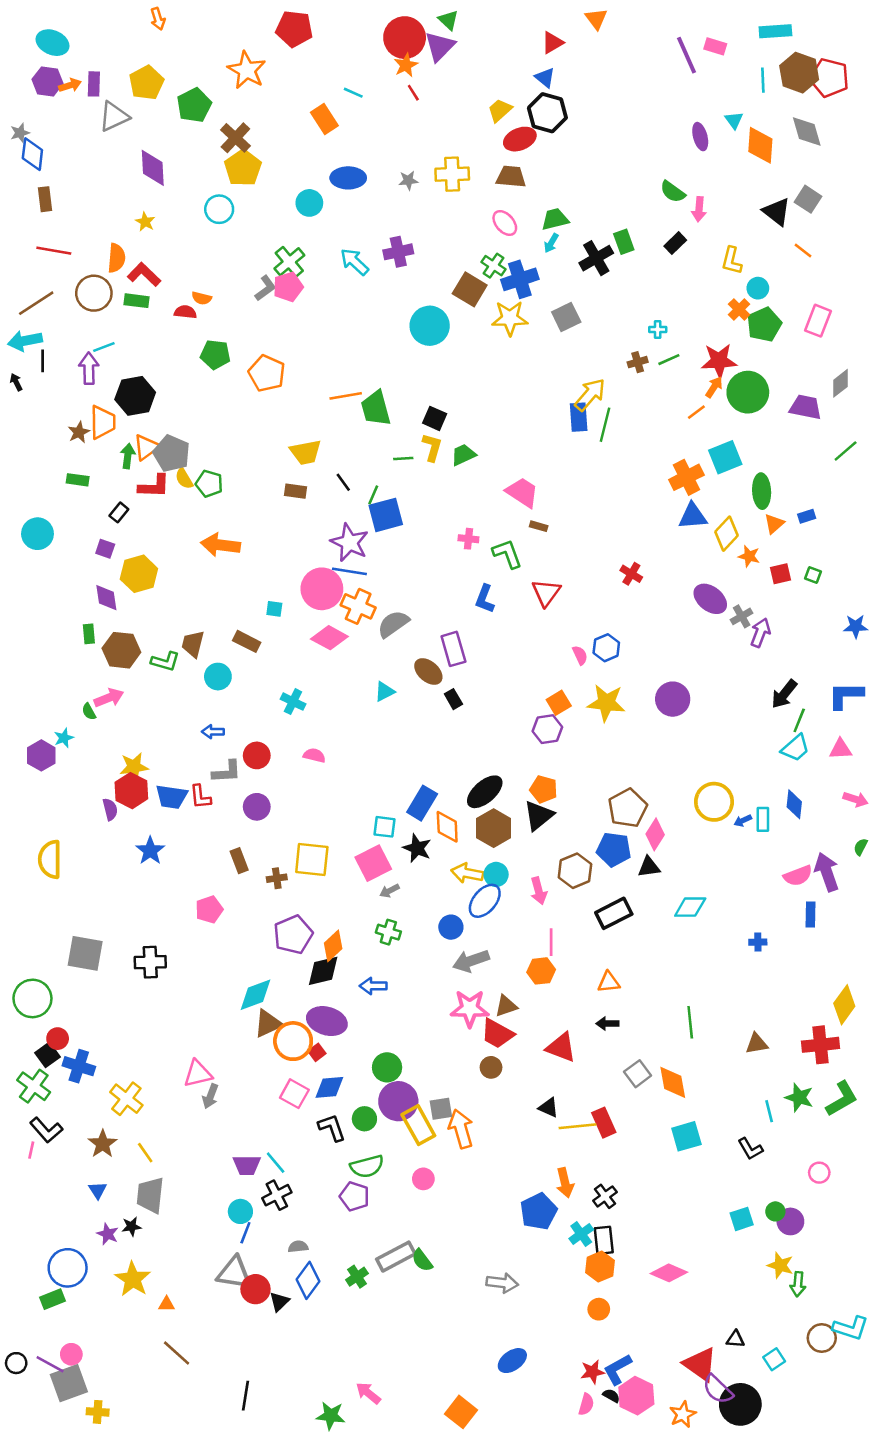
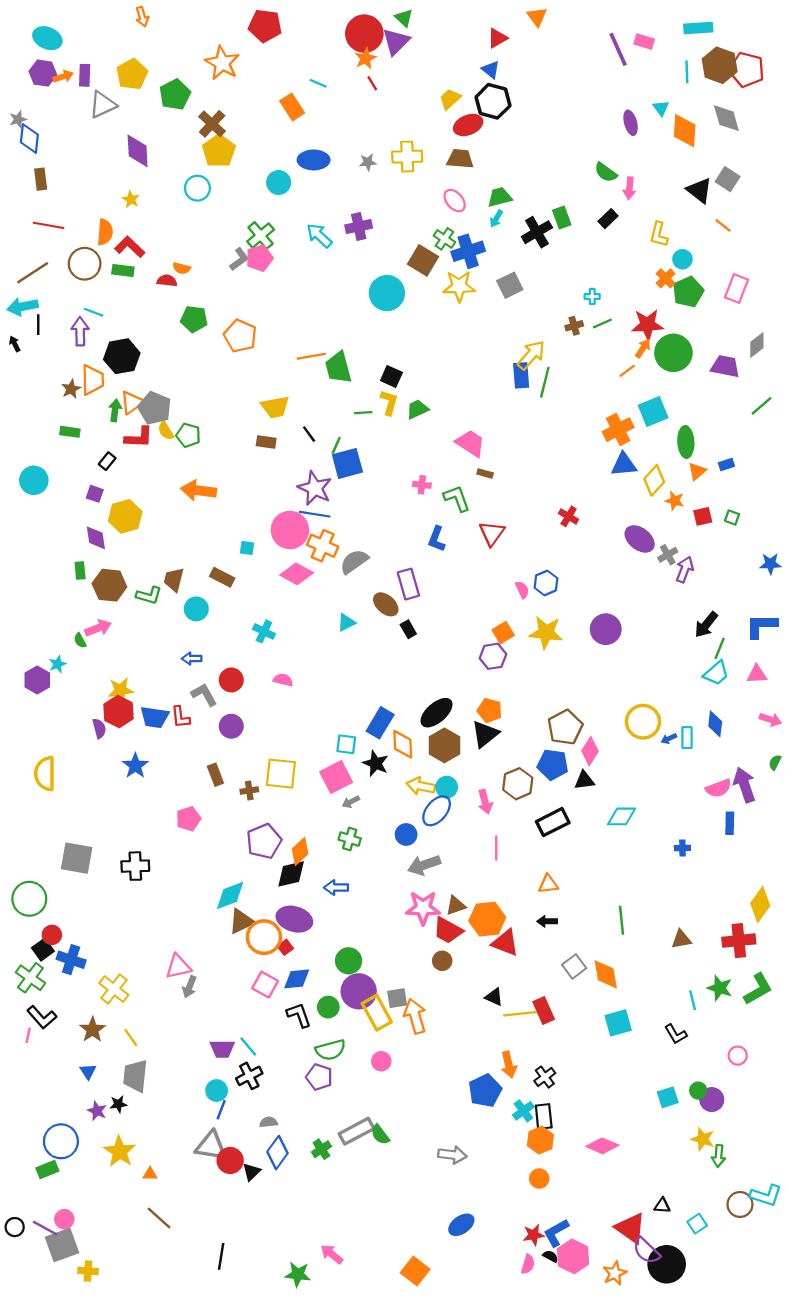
cyan line: (104, 347) -> (94, 312), turned 42
gray L-shape: (227, 772) -> (204, 695), turned -116
orange hexagon: (541, 971) -> (487, 919), moved, size x1.4

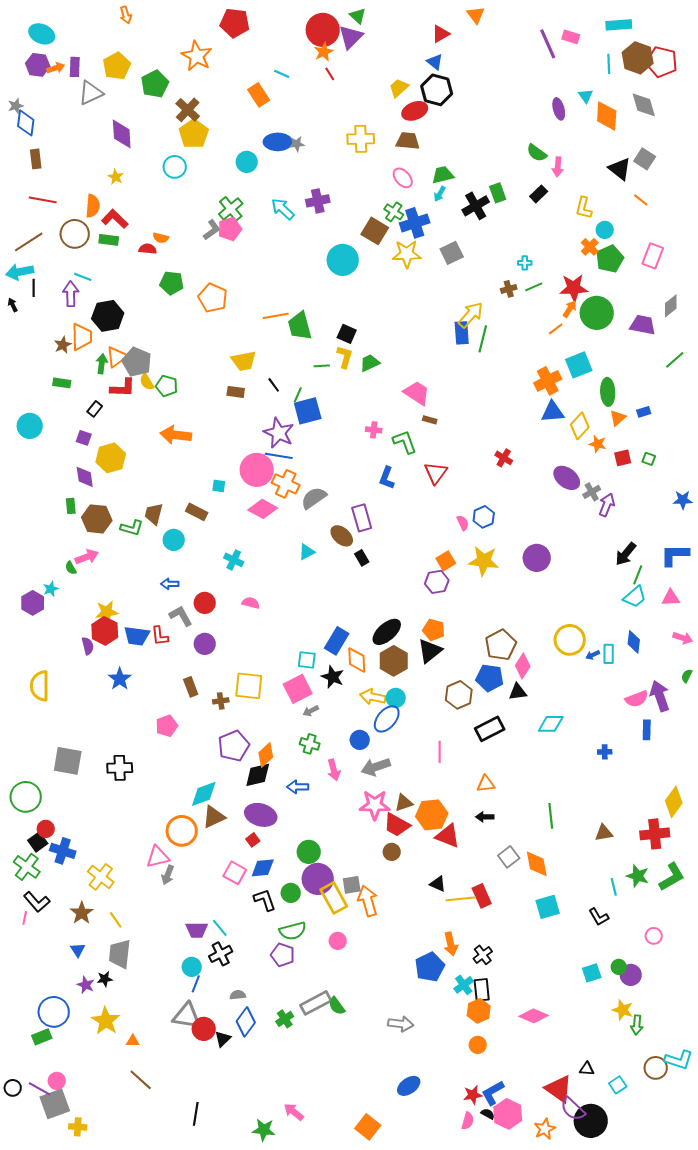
gray star: (368, 162) -> (297, 144), moved
pink arrow: (485, 802) -> (334, 770), moved
orange circle: (264, 937) -> (182, 831), moved

